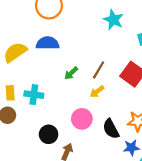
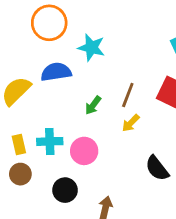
cyan star: (113, 20) -> (91, 47), moved
pink circle: (82, 119) -> (84, 151), moved
black circle: (49, 134) -> (65, 190), moved

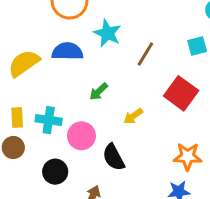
brown line: (128, 95) -> (145, 54), moved
black semicircle: (157, 168) -> (114, 157), moved

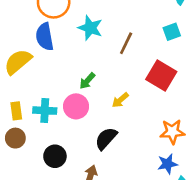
blue semicircle: (67, 51) -> (45, 37), moved, turned -96
pink circle: (81, 136) -> (76, 106), moved
black semicircle: (114, 157) -> (106, 139), turned 75

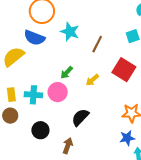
blue semicircle: (45, 37) -> (34, 38), turned -60
yellow arrow: (120, 100) -> (92, 80), moved

